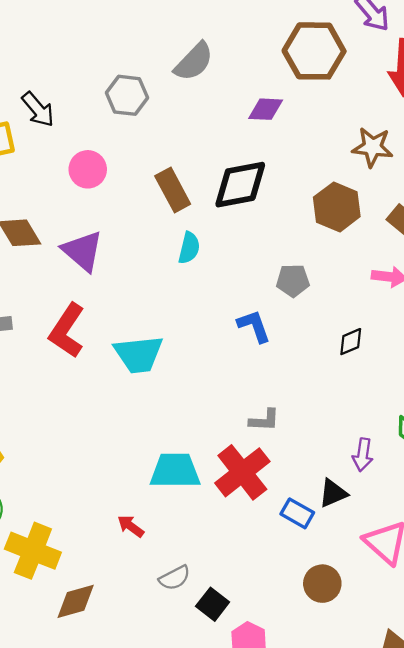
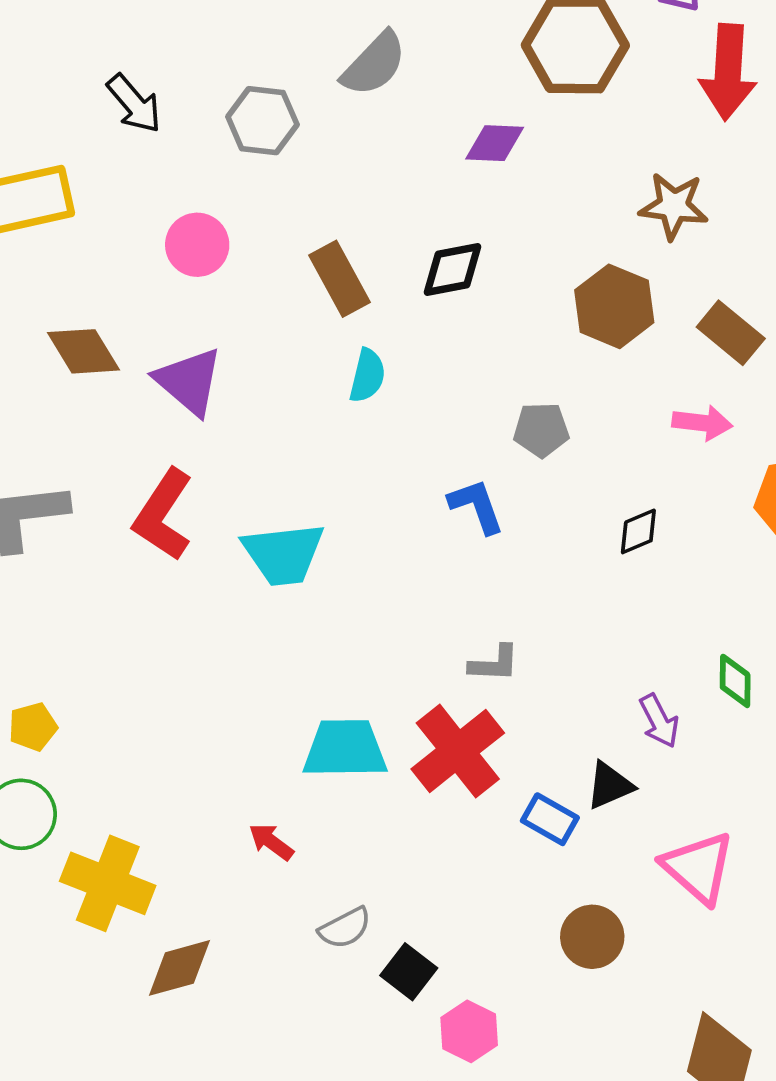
black arrow: (38, 109) -> (134, 104), moved
black diamond: (240, 185) -> (452, 269), size x0.7
purple arrow: (363, 455) -> (659, 721), turned -36

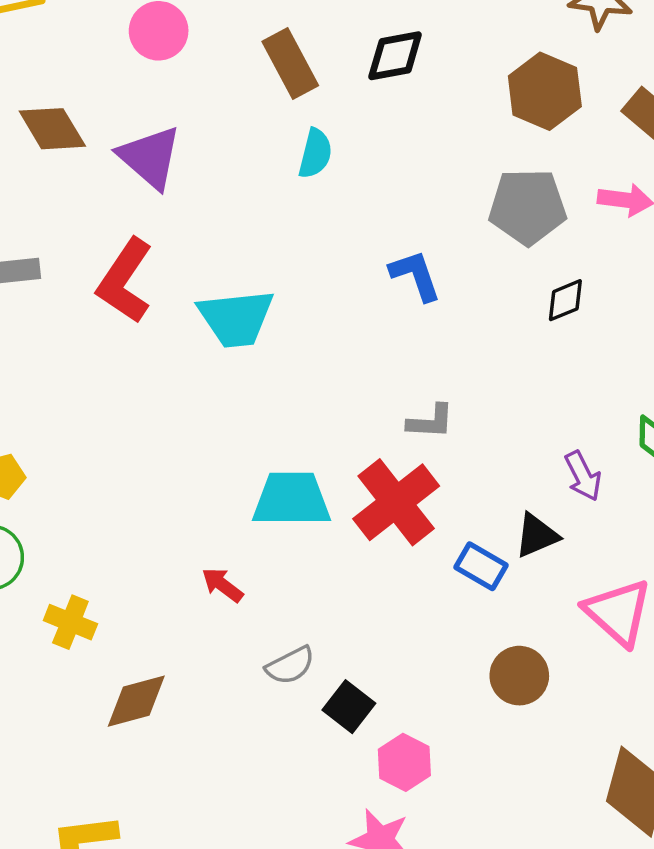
gray pentagon: (541, 430) -> (528, 207), moved, size x1.5
yellow cross: (108, 883) -> (70, 622), size x0.6

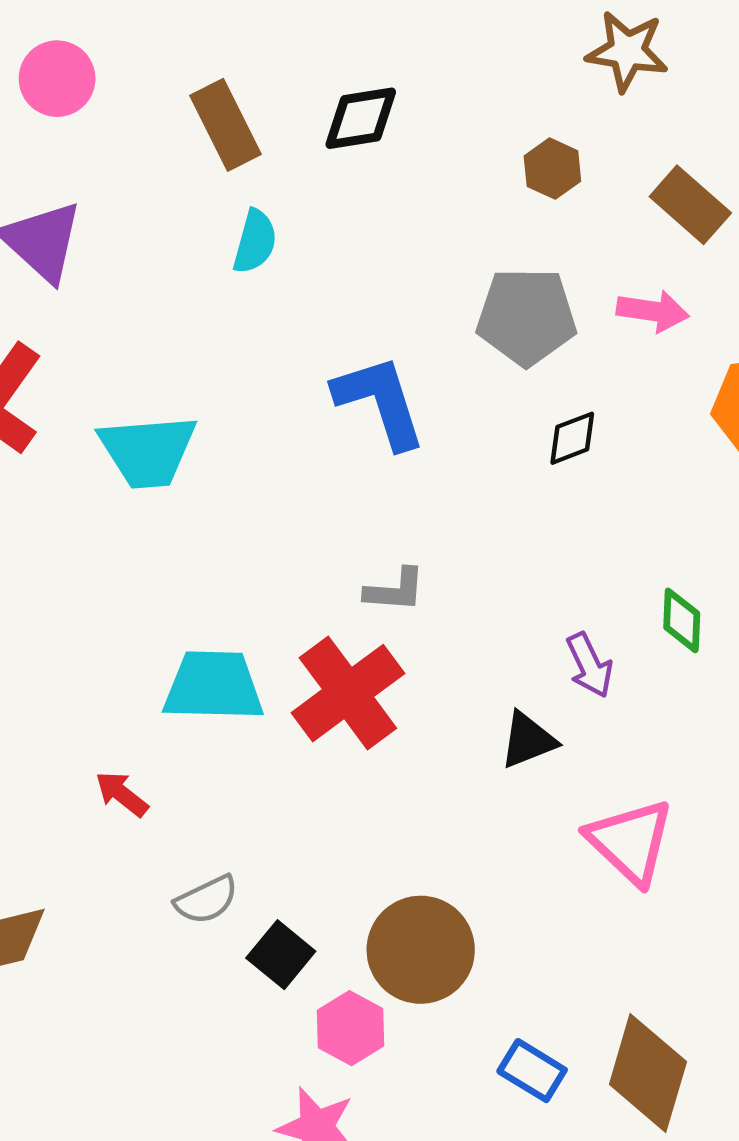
brown hexagon: (545, 91) -> (552, 169), size x0.6
blue L-shape: (415, 275) -> (380, 402), size x1.4
blue rectangle: (481, 566) -> (532, 1071), moved
brown circle: (519, 676) -> (421, 950), moved, size x1.4

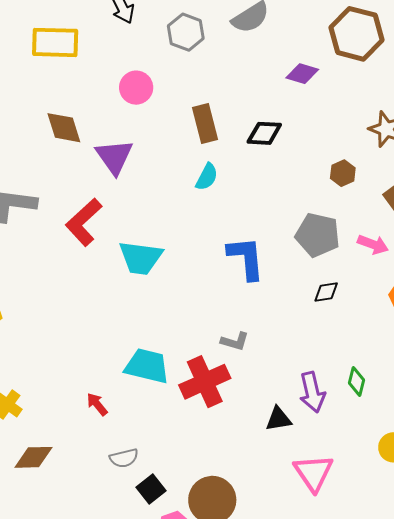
purple arrow: (589, 665) -> (312, 392), size x1.4

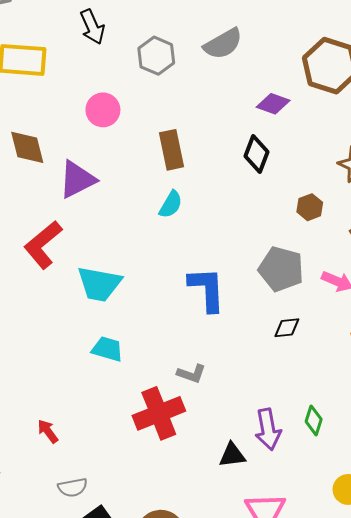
black diamond: (264, 133) -> (257, 154), moved, turned -75
purple triangle: (114, 157) -> (77, 179), turned 36
cyan trapezoid: (147, 366) -> (107, 349), moved, size x0.7

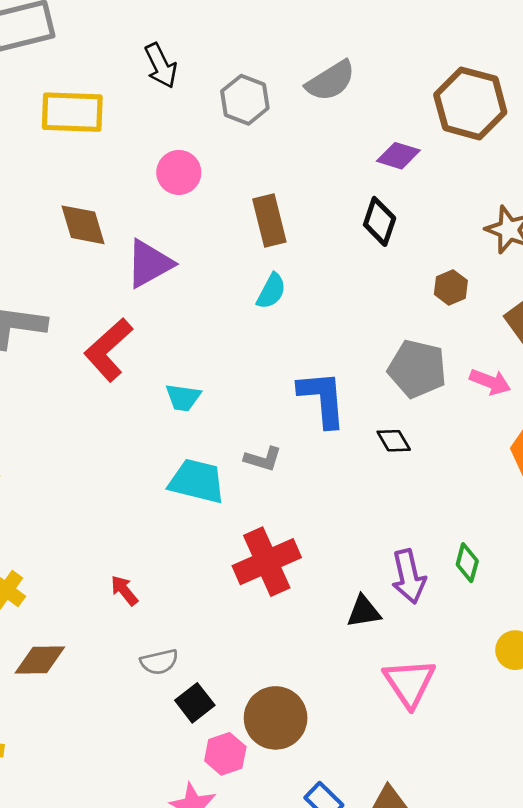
cyan trapezoid: (99, 284) -> (183, 397), size x0.6
black diamond: (287, 328) -> (394, 441), moved, turned 68
cyan trapezoid: (107, 349) -> (197, 481), size x1.4
gray L-shape: (191, 374) -> (263, 459), moved

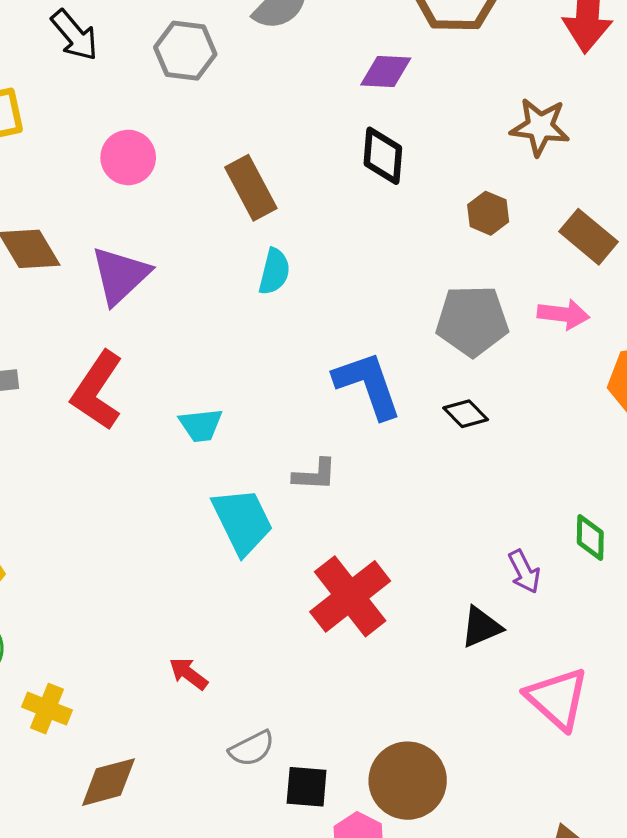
cyan trapezoid: (197, 481) -> (242, 521), turned 64
purple arrow: (409, 576) -> (524, 572), size x0.7
black square: (195, 703) -> (307, 787), turned -33

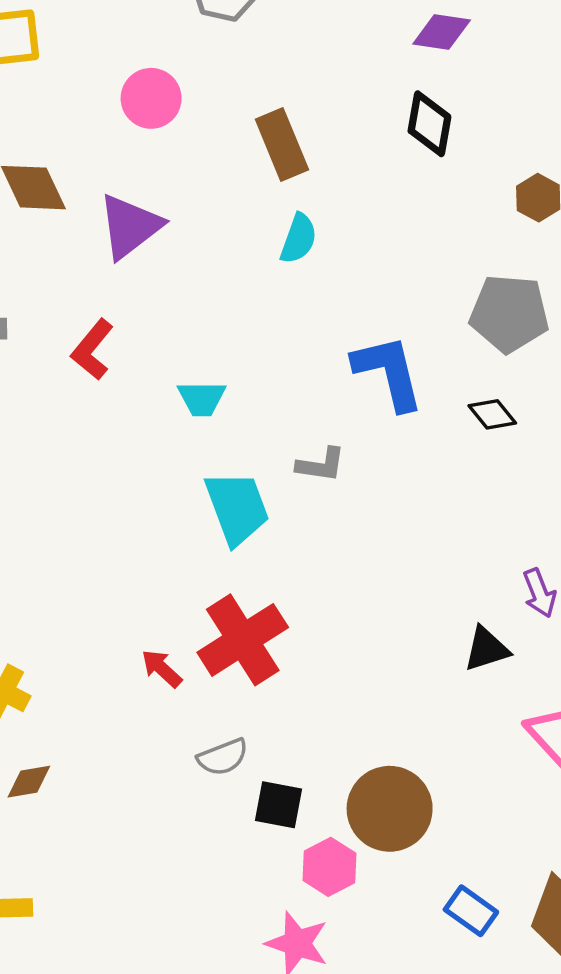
red L-shape: (97, 391) -> (92, 350), size x0.7
red cross: (350, 596) -> (243, 640), moved
brown diamond: (108, 782) -> (29, 782), moved, size x0.7

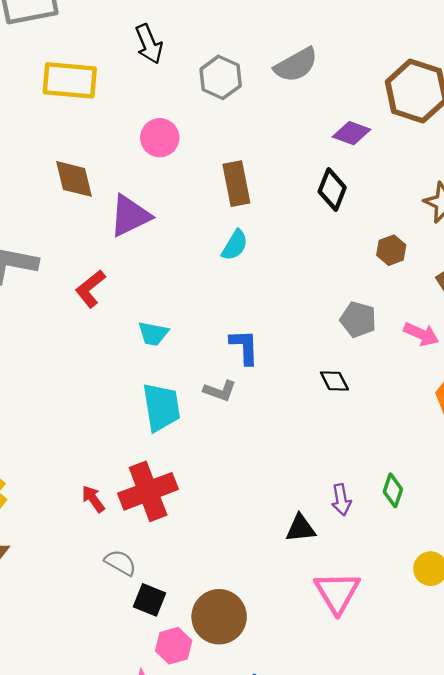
gray pentagon: (509, 313) -> (358, 319), size x0.7
blue L-shape: (388, 372) -> (244, 347), moved, size x0.7
gray semicircle: (223, 757) -> (120, 563), turned -140

